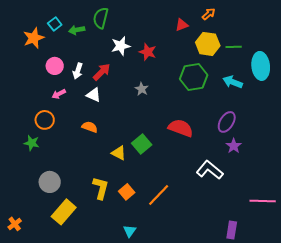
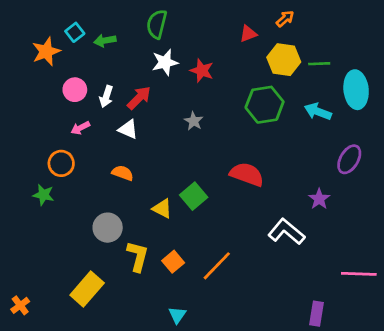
green semicircle: (101, 18) -> (157, 24), moved
purple ellipse: (227, 122) -> (349, 159), moved
gray circle: (50, 182) -> (108, 228), moved

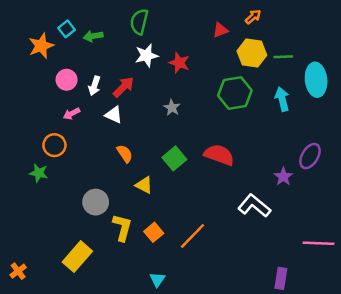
cyan arrow: (318, 112) -> (282, 99), turned 55
purple ellipse: (349, 159) -> (310, 156), moved
orange semicircle: (123, 173) -> (125, 154), moved, turned 36
green square: (194, 196) -> (174, 158), moved

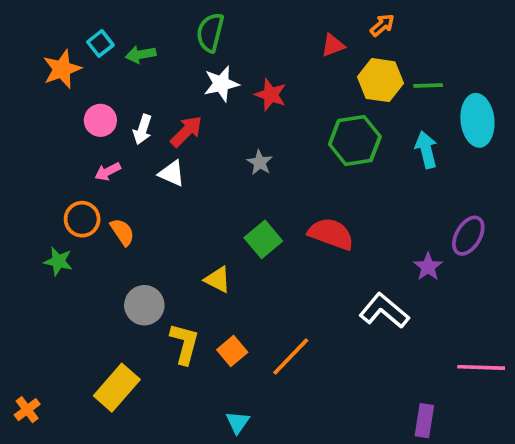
orange semicircle: (125, 154) -> (122, 232), moved

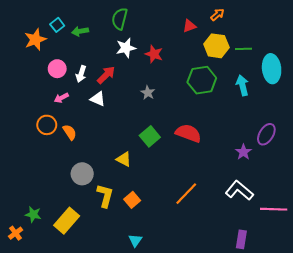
green star: (58, 261) -> (33, 214), moved
white L-shape: (384, 311) -> (239, 190), moved
orange line: (291, 356) -> (186, 194), moved

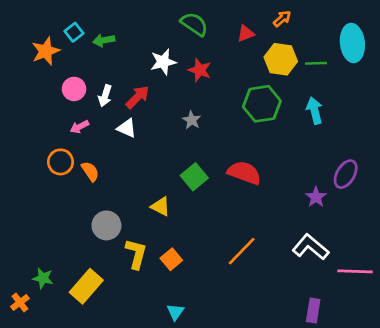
green semicircle: (120, 19) -> (194, 24), moved, turned 110
cyan ellipse: (272, 69) -> (352, 43), moved

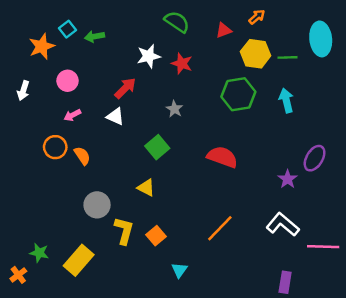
white arrow: (105, 96) -> (23, 91), moved
green square: (194, 177) -> (157, 147), moved
cyan triangle: (175, 312) -> (179, 270), moved

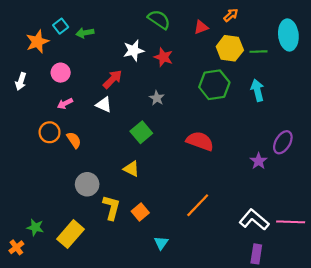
white L-shape: (283, 225) -> (254, 220), moved

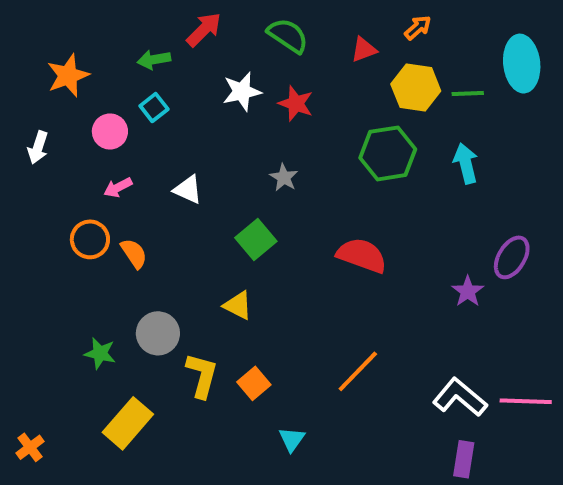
cyan square: (61, 26) -> (154, 108), moved
red arrow: (113, 79) -> (204, 30), moved
green star: (35, 227) -> (100, 353), moved

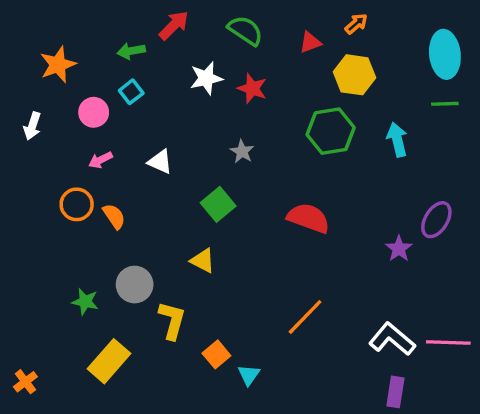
green line: (468, 94) -> (445, 104), moved
orange square: (254, 383) -> (216, 354), moved

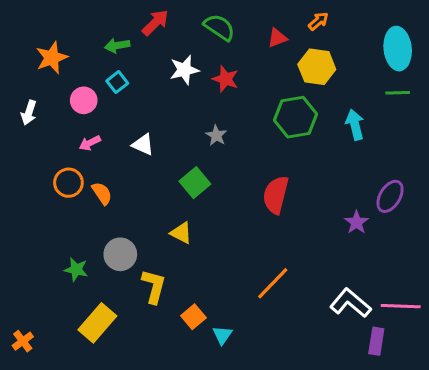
red semicircle: (308, 218) -> (276, 195), turned -96
purple rectangle: (395, 392) -> (376, 341), moved

